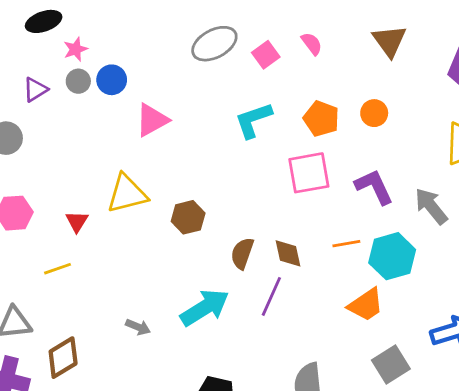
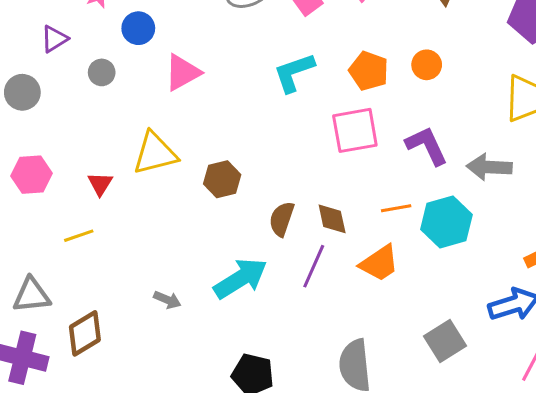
gray circle: (78, 81) -> (102, 72), moved
gray arrow: (431, 206) -> (489, 167), turned -48
orange trapezoid: (366, 305) -> (379, 263), moved

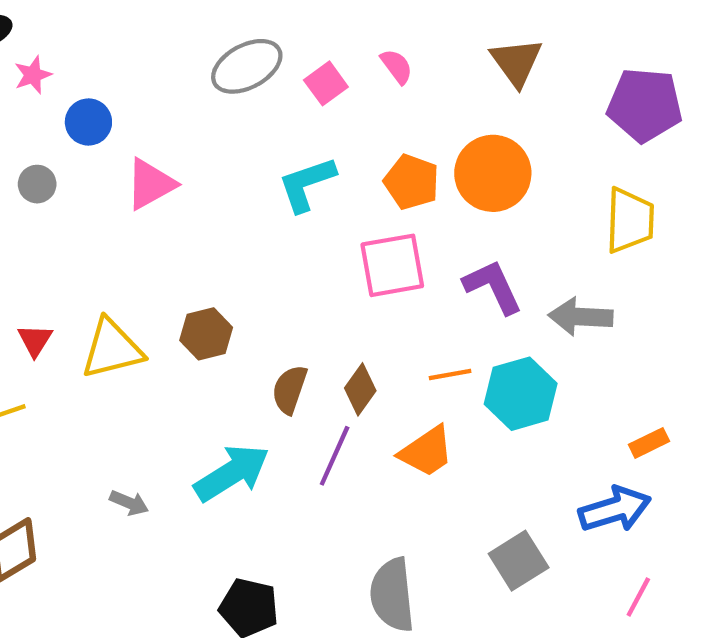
orange circle: (427, 65) -> (493, 173), size x1.8
yellow triangle: (155, 153) -> (112, 349), moved
brown diamond: (332, 219) -> (360, 389), turned 48

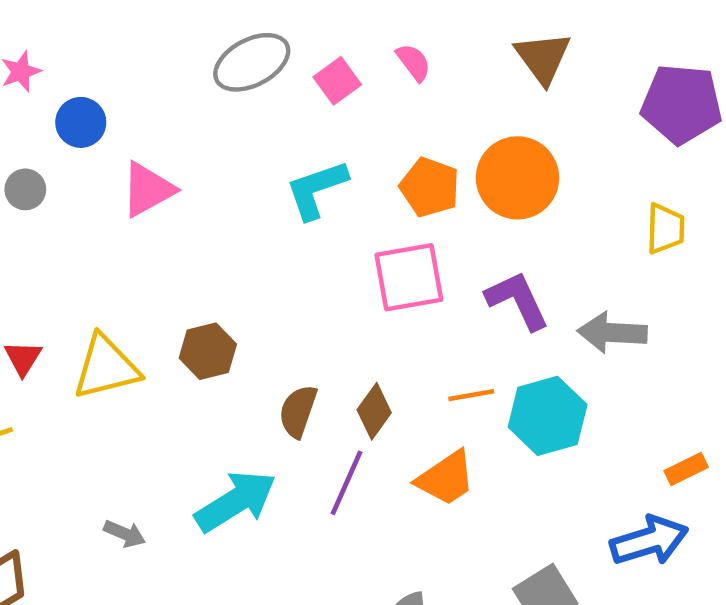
yellow trapezoid: (630, 220) -> (665, 229), size x0.7

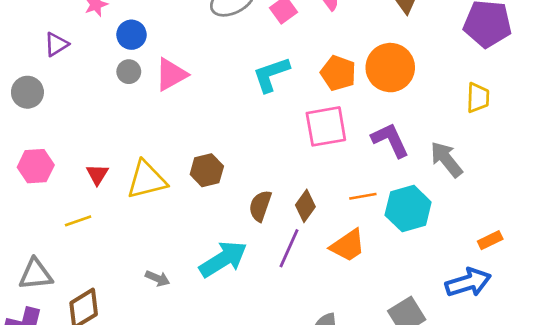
gray circle: (25, 189) -> (129, 72), moved
gray arrow: (612, 333) -> (446, 159), turned 48

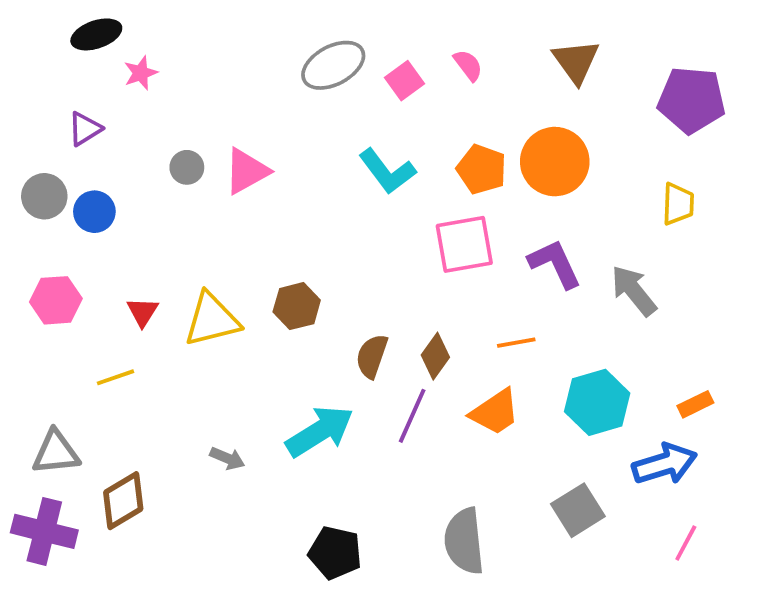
blue circle: (132, 35) -> (94, 212), moved
cyan L-shape: (271, 74) -> (387, 171), turned -108
cyan hexagon: (408, 209) -> (597, 402), moved

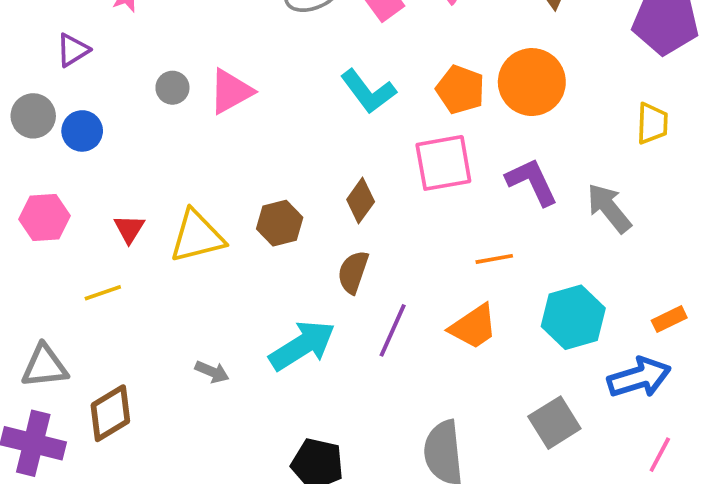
brown diamond: (435, 356) -> (361, 201), moved

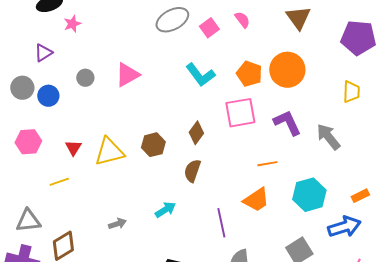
gray circle: (172, 88) -> (85, 78), moved
purple line: (393, 330) -> (221, 223), moved, turned -36
cyan arrow: (302, 345) -> (165, 210), size x0.6
gray arrow: (212, 372) -> (117, 224), turned -42

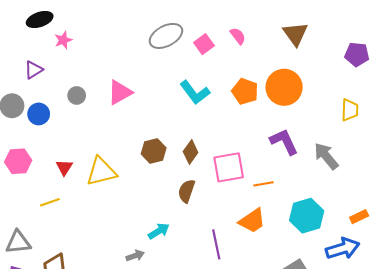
purple pentagon: (358, 38) -> (357, 54), size x0.7
pink square: (240, 113) -> (229, 167), moved
brown hexagon: (153, 145) -> (154, 151), moved
gray arrow: (117, 224) -> (135, 256), moved

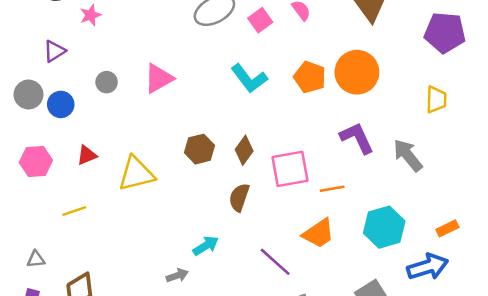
purple pentagon: (357, 54) -> (445, 33), size x1.4
red triangle: (64, 167) -> (87, 155), moved, turned 36
gray triangle: (18, 242) -> (36, 259), size x0.6
purple line: (216, 244) -> (275, 262), turned -36

